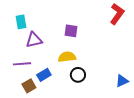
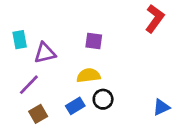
cyan rectangle: (21, 22) -> (20, 40), moved
purple line: (22, 64) -> (29, 85), turned -42
blue rectangle: (44, 75) -> (75, 106), moved

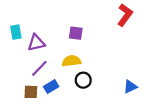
purple line: (29, 85) -> (39, 68), moved
blue rectangle: (75, 106) -> (51, 87), moved
brown square: (38, 114) -> (31, 92), turned 32

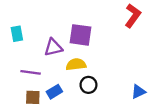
purple square: (76, 33) -> (81, 35), size x1.5
purple triangle: (36, 43) -> (53, 47), moved
purple line: (39, 68) -> (31, 72), moved, turned 54

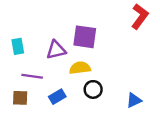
cyan rectangle: (17, 34) -> (18, 46), moved
blue triangle: (138, 92) -> (134, 100), moved
brown square: (33, 97) -> (20, 98), moved

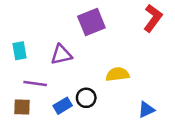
purple square: (85, 37) -> (91, 22), moved, turned -30
yellow semicircle: (80, 68) -> (118, 74), moved
black circle: (93, 89) -> (86, 98), moved

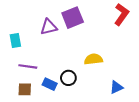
purple triangle: (61, 55) -> (49, 27), moved
blue rectangle: (63, 106) -> (50, 84), turned 56
brown square: (22, 107) -> (25, 89), moved

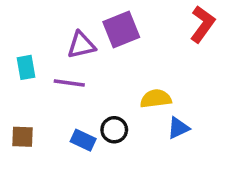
purple line: (28, 66) -> (69, 83), moved
blue triangle: (116, 87) -> (178, 128), moved
brown square: (25, 89) -> (22, 137), moved

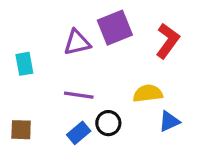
red L-shape: (202, 24) -> (168, 41), moved
purple line: (69, 83) -> (79, 95), moved
blue rectangle: (83, 140) -> (79, 133), turned -65

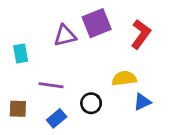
purple line: (79, 95) -> (51, 85), moved
blue rectangle: (79, 133) -> (57, 118), moved

